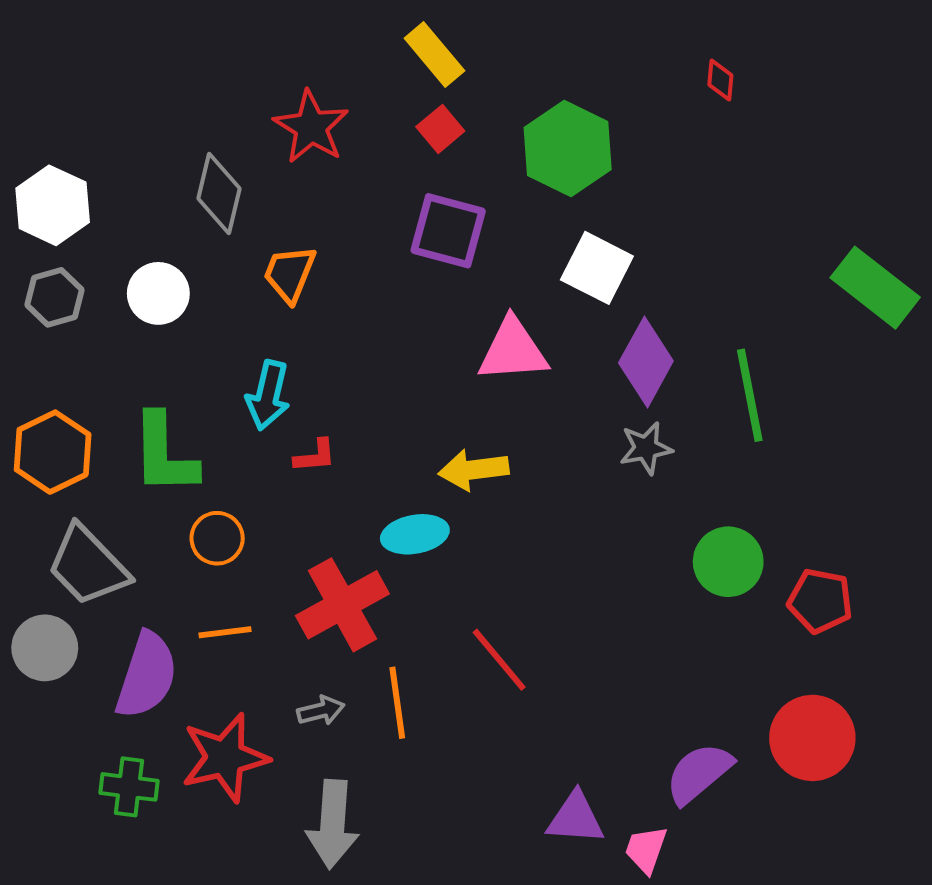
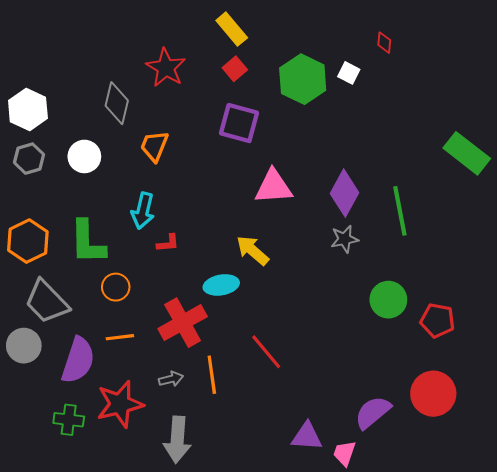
white square: (597, 268) -> (349, 73), moved, size x0.6
yellow arrow: (474, 470) -> (253, 251), turned 48

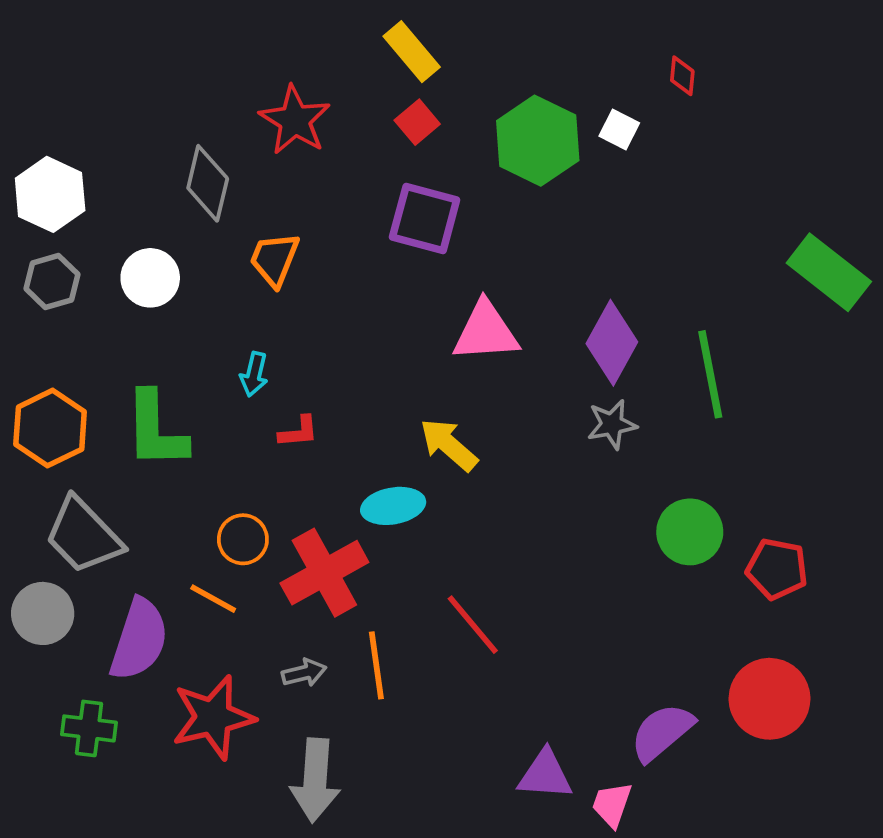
cyan arrow: (143, 211) -> (254, 374), size x0.7
orange circle: (116, 287) -> (243, 539), moved
orange line: (120, 337) -> (213, 599), turned 36
green cross: (69, 420) -> (89, 728), moved

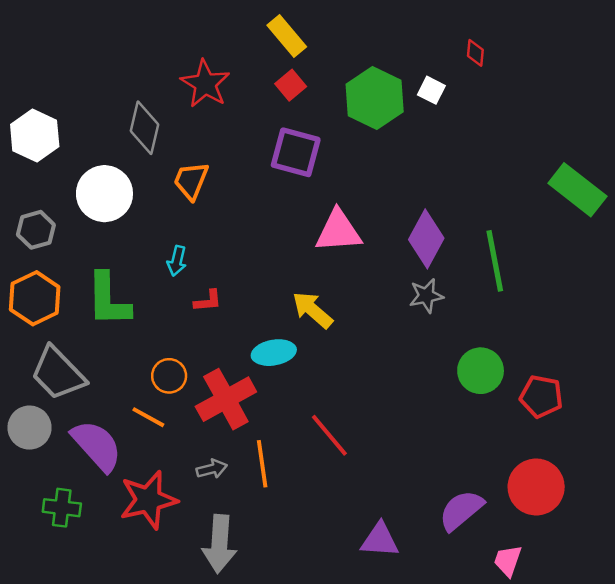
white circle: (150, 278) -> (104, 194), size x1.4
gray hexagon: (52, 282) -> (36, 230), moved
purple semicircle: (139, 639) -> (97, 446), turned -60
pink trapezoid: (612, 804) -> (508, 561), moved

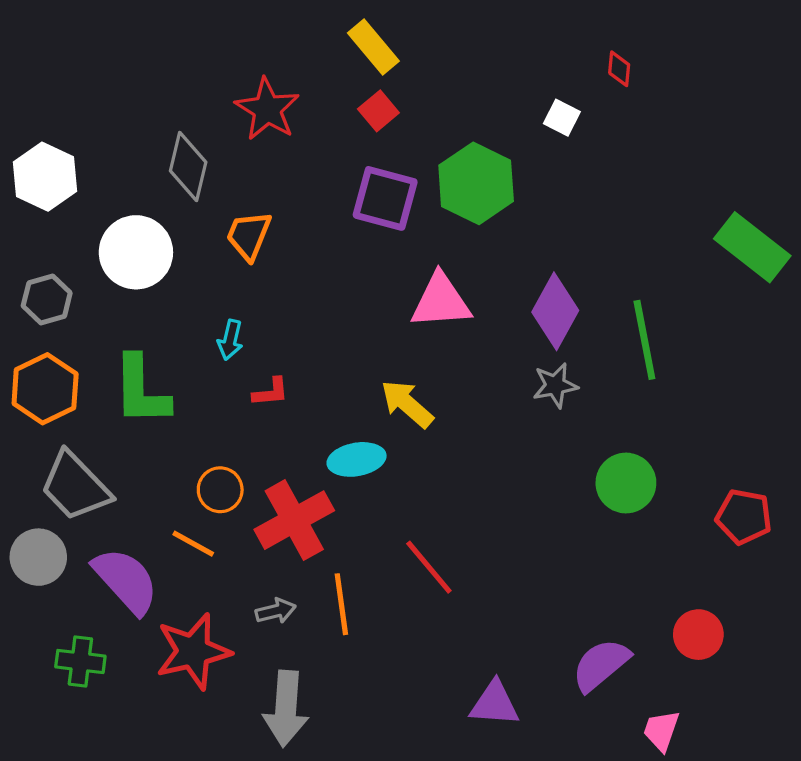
green hexagon: (375, 98) -> (476, 183), moved
red pentagon: (541, 397) -> (744, 517), moved
red circle: (536, 487) -> (698, 635), size x0.7

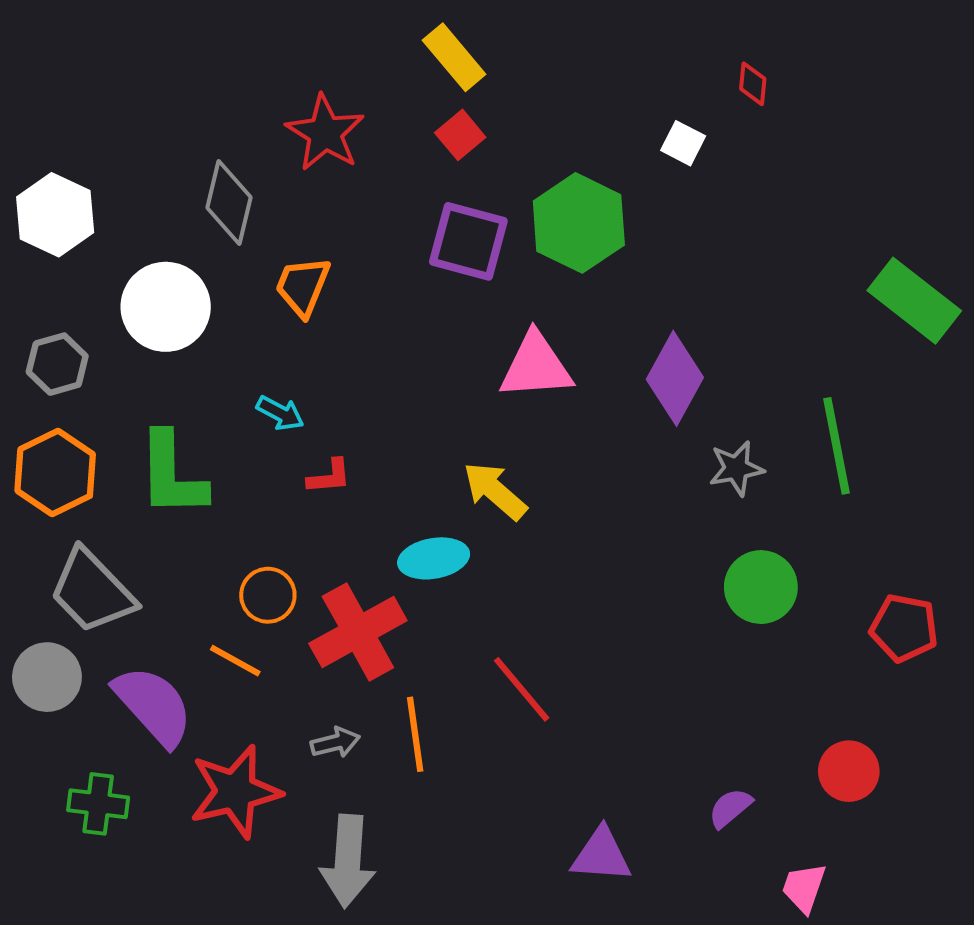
cyan arrow: (230, 340) -> (280, 413), turned -75
green line: (644, 340) -> (837, 446), moved
gray star: (555, 385) -> (736, 468), moved
purple semicircle: (601, 665) -> (730, 808), size x0.6

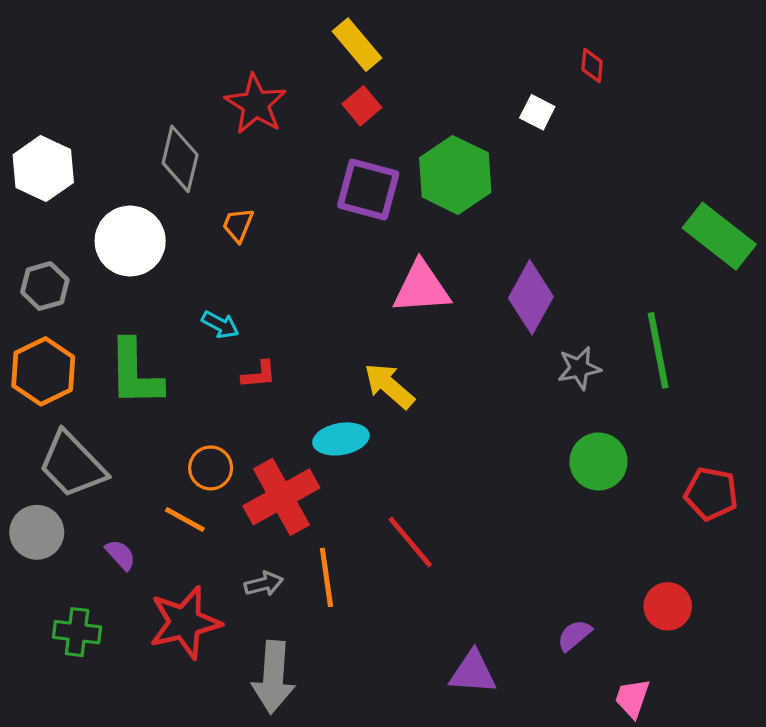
orange trapezoid: (303, 286) -> (238, 225), size x0.7
purple semicircle: (153, 706) -> (120, 555), size x0.5

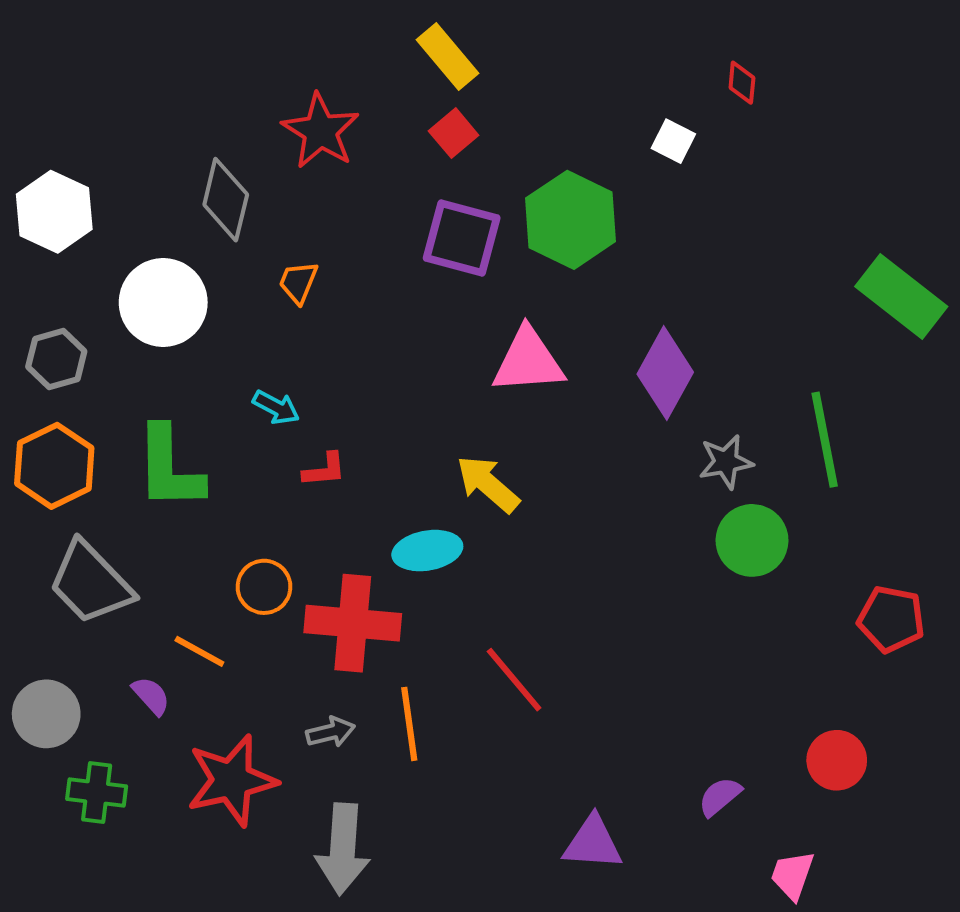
green circle: (598, 461) -> (752, 540), moved
red cross: (281, 497) -> (353, 623), turned 34
orange line: (185, 519) -> (199, 651), moved
gray circle: (37, 532) -> (46, 714), moved

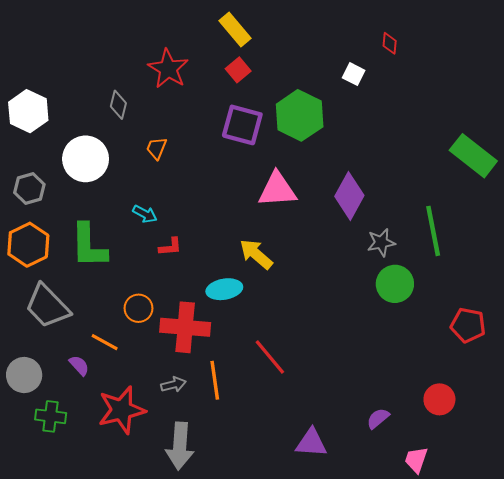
gray diamond: (226, 200) -> (118, 105), size x0.7

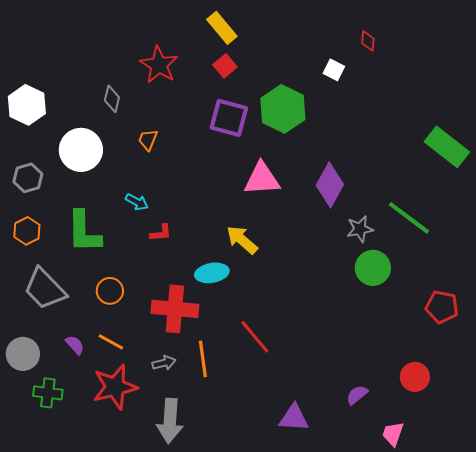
green line: (433, 231) -> (409, 218), turned -42
orange hexagon: (28, 245) -> (27, 231), size x0.7
orange circle: (139, 308) -> (110, 291), moved
orange line: (105, 342) -> (111, 342), moved

